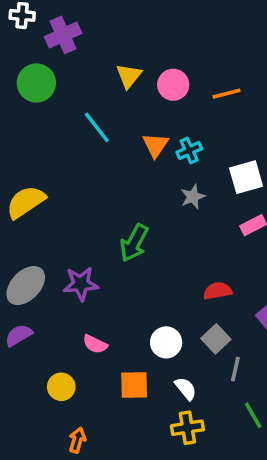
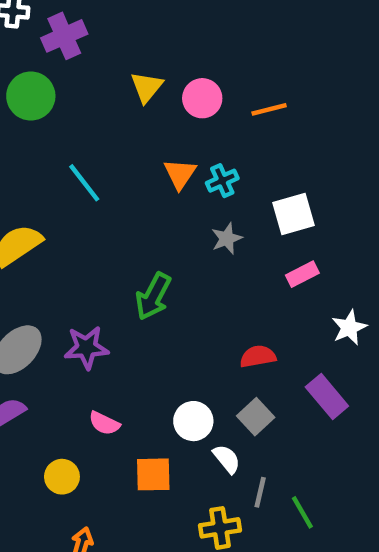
cyan line: (97, 127) -> (84, 183), moved
gray line: (235, 369) -> (260, 492), moved
white semicircle: (186, 389) -> (227, 459), moved

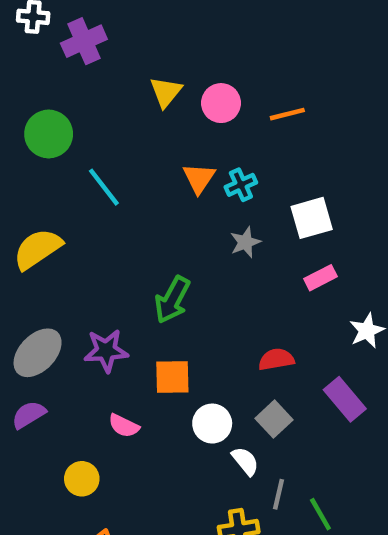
green circle: (31, 96) -> (49, 134), moved
orange square: (153, 474) -> (172, 377), moved

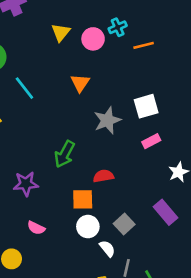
orange line: (287, 114) -> (144, 45), moved
cyan cross: (241, 185) -> (118, 27), moved
gray star: (245, 242) -> (107, 120), size x1.5
red semicircle: (276, 359) -> (103, 176), moved
orange square: (172, 377) -> (83, 199), moved

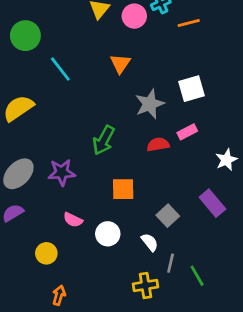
pink rectangle: (151, 141) -> (187, 132), moved
red semicircle: (103, 176) -> (158, 144), moved
white circle: (88, 227) -> (108, 234), moved

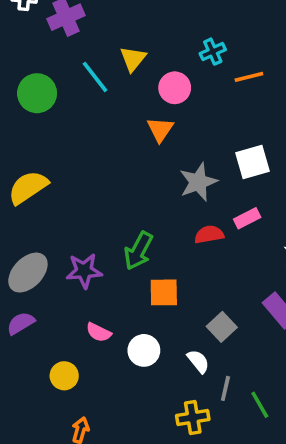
pink circle: (134, 16) -> (175, 88), moved
cyan line: (60, 69) -> (95, 77), moved
green arrow: (104, 140) -> (138, 251), moved

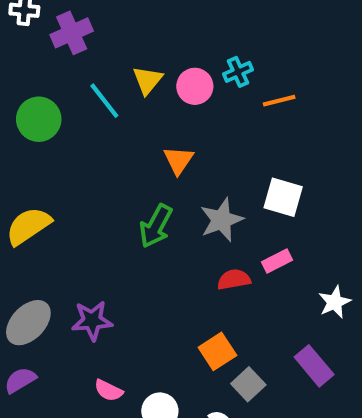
pink circle: (175, 88) -> (195, 86), moved
white square: (253, 162) -> (283, 197), turned 32
green arrow: (138, 251) -> (156, 226), moved
orange square: (164, 292) -> (217, 351), moved, turned -32

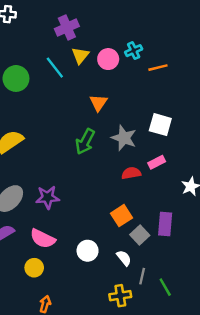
purple cross: (72, 33) -> (67, 28), moved
gray star: (222, 220) -> (124, 138), turned -30
purple rectangle: (314, 366) -> (165, 224), moved, turned 45
pink semicircle: (109, 390) -> (43, 239), moved, size x1.5

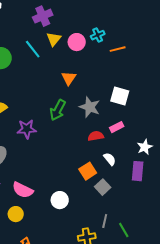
purple star: (48, 197) -> (27, 129), moved
purple rectangle: (165, 224) -> (138, 171), moved
white semicircle: (124, 258) -> (110, 159), moved

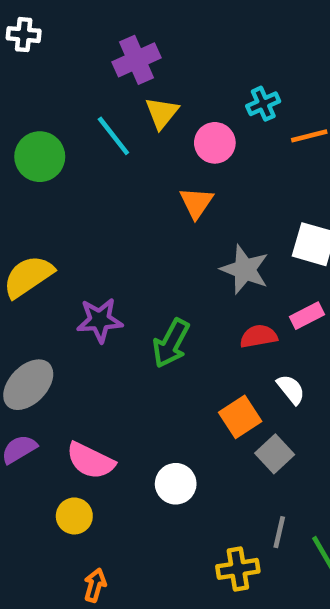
pink circle: (77, 42) -> (215, 143), moved
green arrow: (58, 110) -> (171, 343), moved

